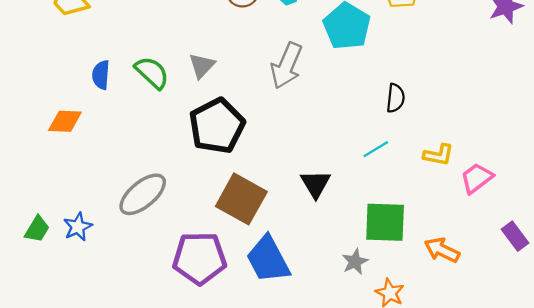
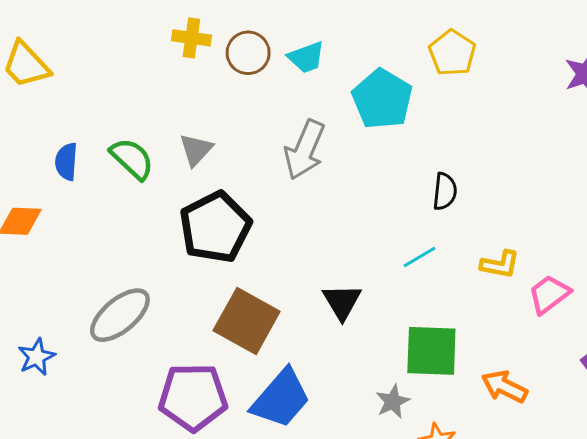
blue trapezoid: (268, 259) -> (281, 399), turned -111

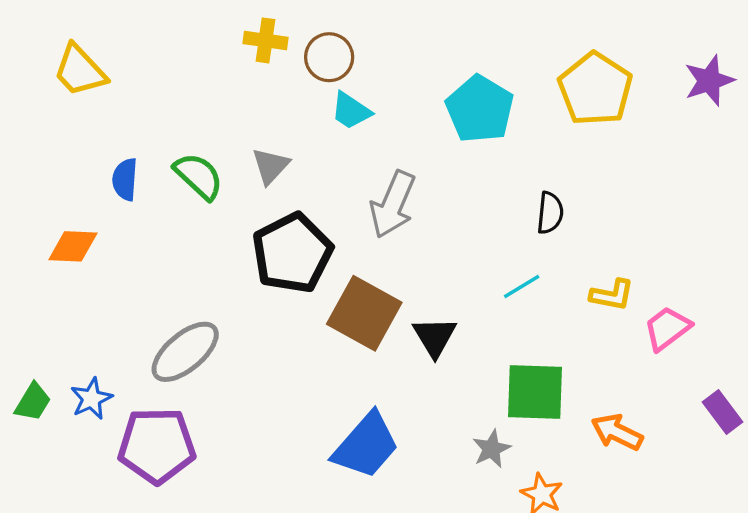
yellow pentagon: (452, 53) -> (595, 89), moved, size x1.4
cyan trapezoid: (306, 57) -> (351, 111), moved, turned 54
gray arrow: (305, 150) -> (393, 204), moved
brown square: (247, 321) -> (364, 313), moved
purple pentagon: (193, 397) -> (157, 446), moved

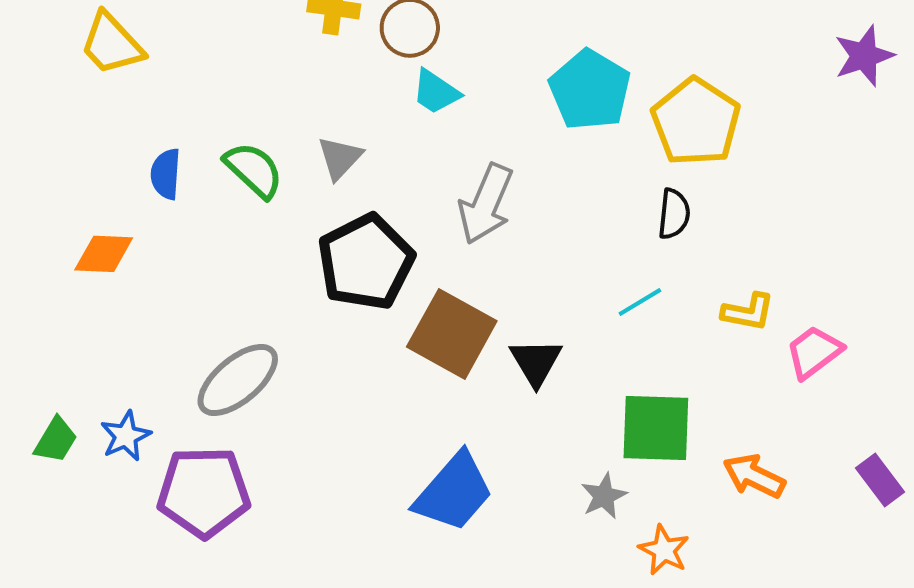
yellow pentagon: (595, 89) -> (696, 122), moved
purple rectangle: (723, 412) -> (880, 480), moved

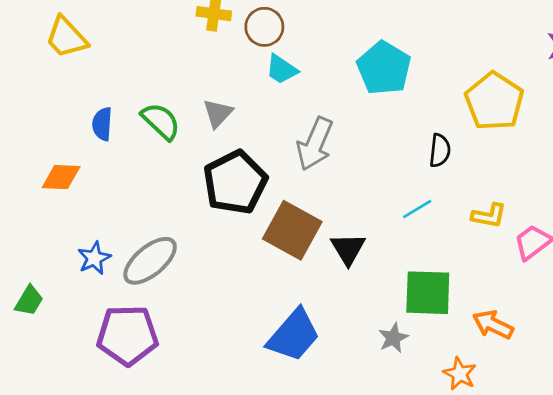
yellow pentagon: (696, 122) -> (494, 101), moved
blue star: (126, 436) -> (94, 258), moved
orange star: (664, 550) -> (460, 374), moved

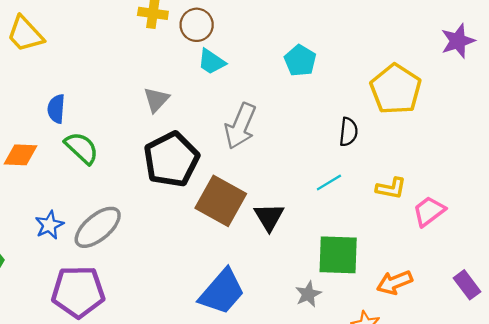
cyan pentagon: (384, 68) -> (300, 60), size x0.7
green semicircle: (161, 121) -> (82, 148), moved
orange arrow: (493, 325) -> (395, 283), turned -48

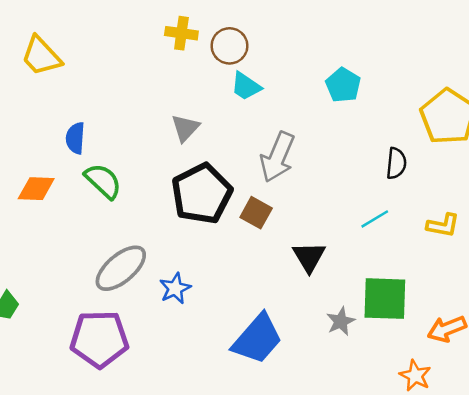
brown square: (221, 201) -> (256, 213), moved, size x0.6
blue star: (49, 225) -> (175, 288), moved
gray star: (308, 294) -> (341, 321), moved

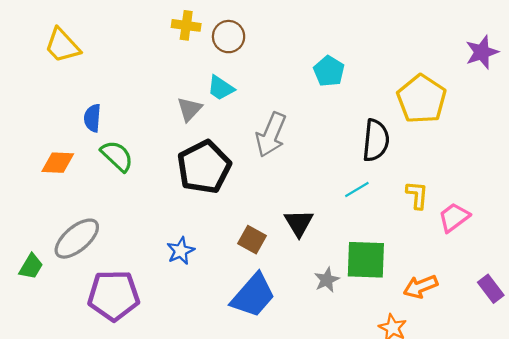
cyan trapezoid: (246, 86) -> (221, 88), moved
black semicircle: (396, 163) -> (376, 140), size x1.5
brown square: (256, 213) -> (252, 240), moved
yellow L-shape: (443, 225) -> (417, 195), turned -96
gray ellipse: (121, 268) -> (77, 239), moved

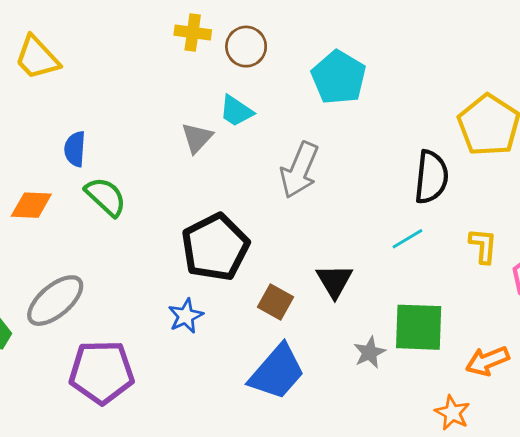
cyan pentagon: (329, 71) -> (339, 77), moved, size x1.4
black pentagon: (204, 167) -> (215, 247), moved

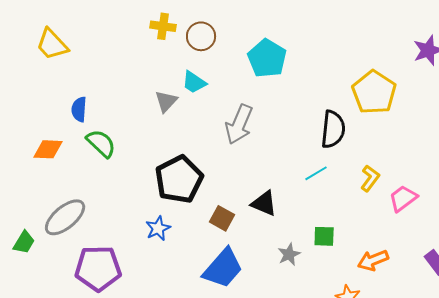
yellow L-shape: (483, 246) -> (370, 178), turned 32
black triangle: (334, 281) -> (264, 203), turned -36
green square: (419, 327) -> (324, 236), size x0.6

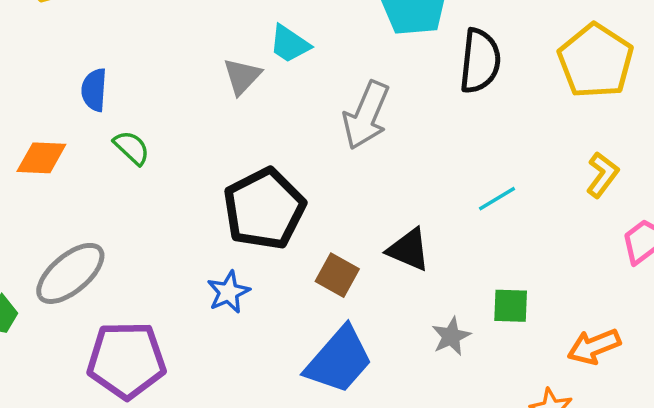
black semicircle: (333, 129) -> (480, 61), moved
green semicircle: (101, 143) -> (132, 148), size x0.7
yellow L-shape: (370, 178) -> (602, 175), moved

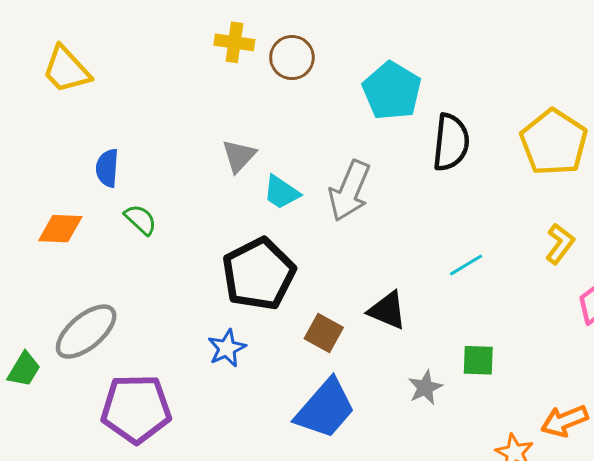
cyan trapezoid: (290, 44) -> (281, 192), moved
orange arrow: (594, 347) -> (564, 421), moved

